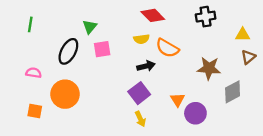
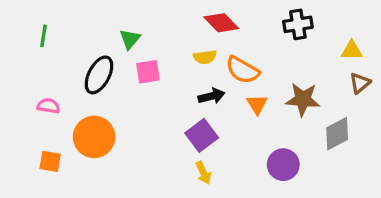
orange triangle: (177, 100) -> (257, 104), moved

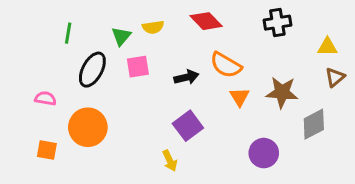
green line: (44, 36) -> (68, 33), moved
yellow semicircle: (205, 57) -> (153, 27), moved
black arrow: (212, 96) -> (186, 77), moved
yellow arrow: (203, 173) -> (170, 161), moved

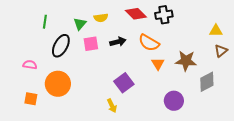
black cross: (277, 23) -> (164, 15), moved
black arrow: (186, 77) -> (118, 42), moved

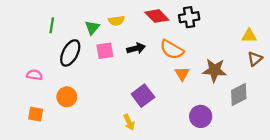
orange circle: (58, 84) -> (67, 97), size x0.7

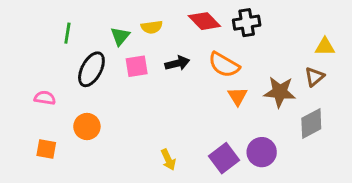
brown triangle: (255, 59) -> (314, 77), moved
purple square: (143, 96) -> (224, 158), moved

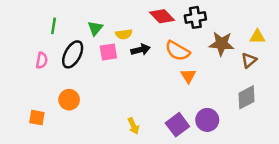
yellow semicircle: (152, 27) -> (124, 34), moved
brown star: (280, 92) -> (222, 44), moved
pink semicircle: (45, 98) -> (42, 60), moved, turned 91

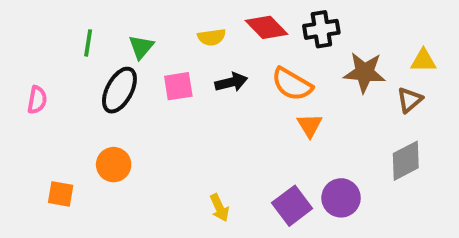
green triangle: (95, 28) -> (141, 47), moved
yellow semicircle: (124, 34) -> (212, 37), moved
pink semicircle: (42, 60) -> (37, 100), moved

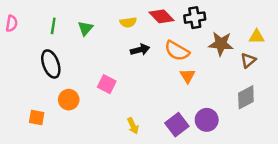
pink square: (178, 86) -> (107, 84), moved, turned 36
black ellipse: (119, 90) -> (51, 64), moved, turned -48
pink semicircle: (37, 100) -> (12, 24), moved

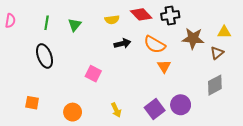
orange circle: (69, 100) -> (73, 112), moved

